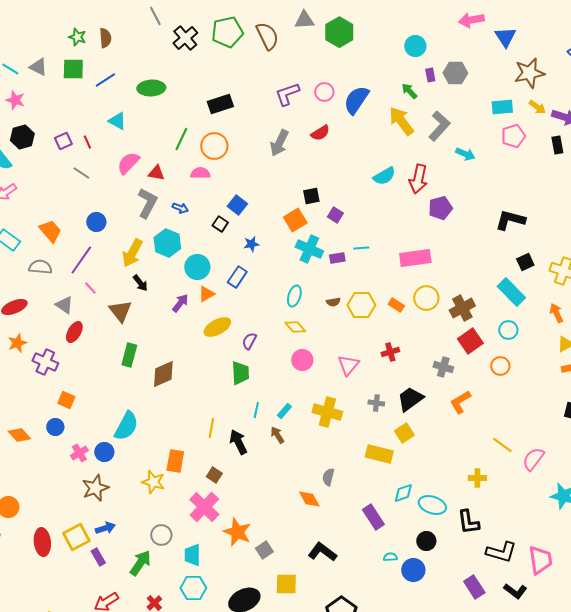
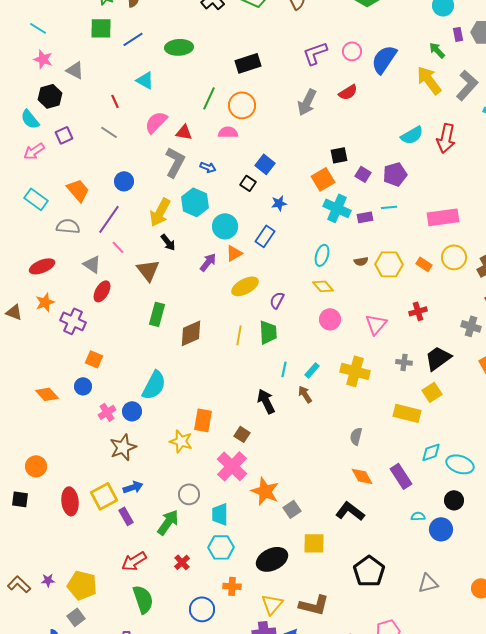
gray triangle: (38, 67) -> (75, 70), moved
purple square: (63, 141) -> (64, 135), moved
purple pentagon: (440, 208) -> (395, 174), moved
yellow line: (211, 428) -> (239, 335), moved
orange diamond: (309, 499) -> (362, 476), moved

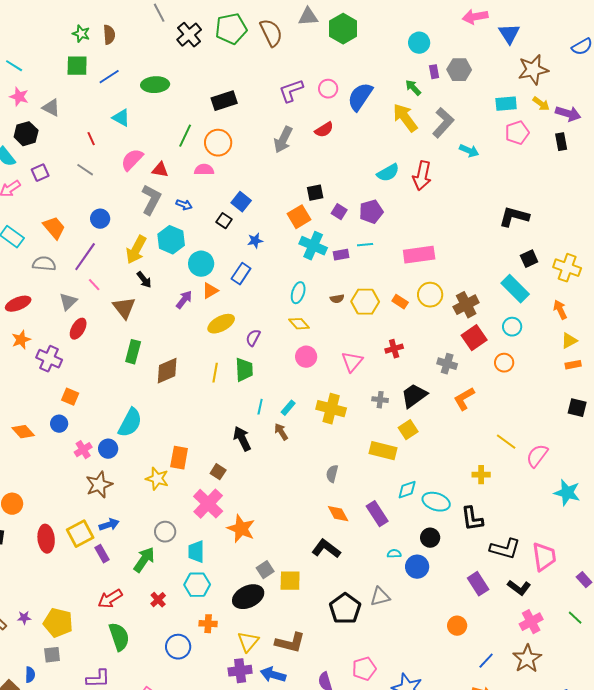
gray triangle: (92, 264) -> (68, 302), turned 42
gray square: (292, 509) -> (265, 570), moved
gray triangle: (428, 583) -> (380, 597), moved
gray square: (76, 617) -> (52, 655), turned 30

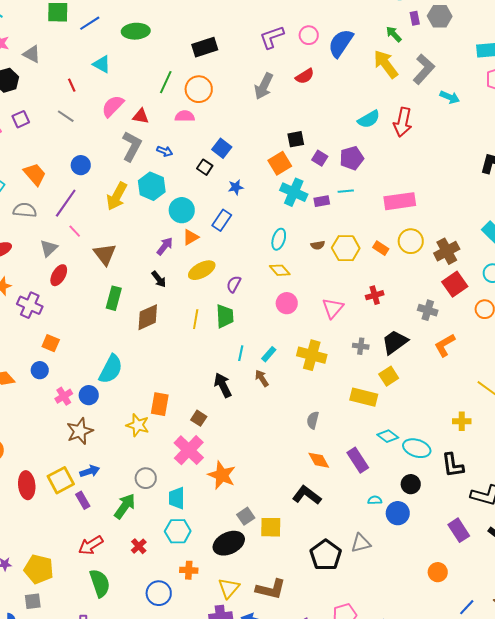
black arrow: (144, 280) -> (159, 279), moved
cyan diamond: (407, 490) -> (388, 436), turned 55

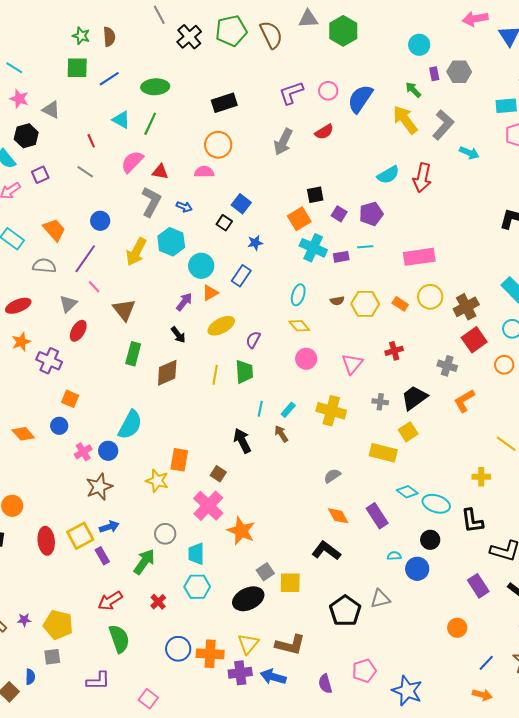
green line: (166, 82) -> (150, 124), moved
gray semicircle: (313, 420) -> (332, 476), turned 42
orange cross: (189, 570) -> (210, 654), moved, size x1.5

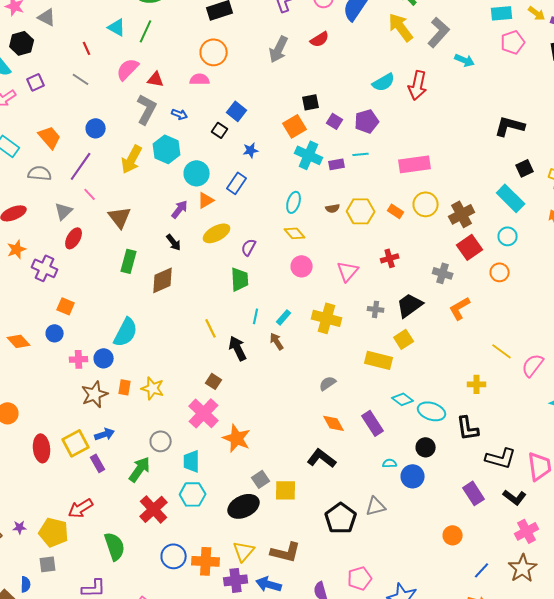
yellow line: (215, 375) -> (211, 328), moved, turned -36
pink cross: (83, 452) -> (79, 359), turned 30
orange rectangle: (179, 460) -> (125, 387), moved, size x0.7
red arrow: (110, 601) -> (81, 508), moved
red cross: (158, 602) -> (154, 509), size x1.8

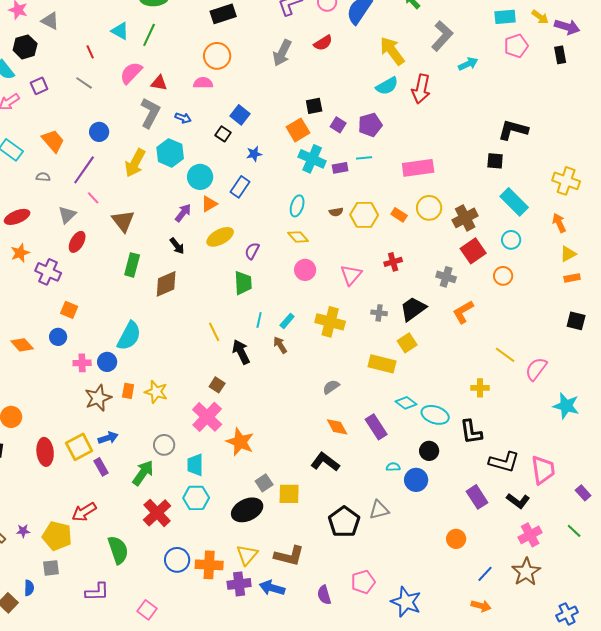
yellow arrow: (401, 27) -> (392, 51), moved
cyan arrow: (465, 60) -> (468, 64), turned -48
black square: (525, 168) -> (495, 161), moved, turned 30
gray semicircle: (40, 173) -> (43, 177), size x0.6

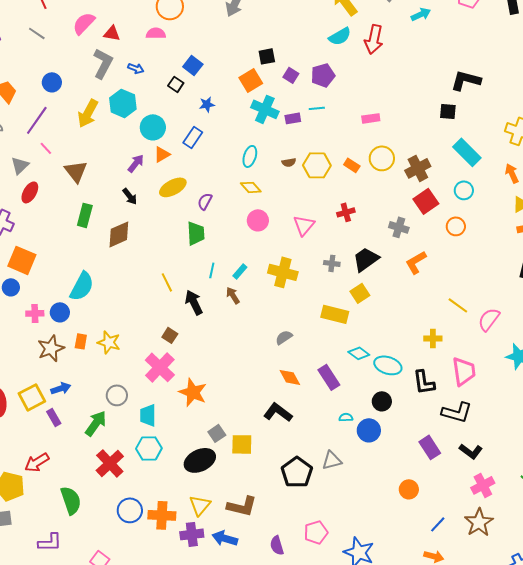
pink rectangle: (418, 168) -> (371, 118), size x0.6
orange square: (69, 310) -> (22, 260), size x1.6
pink trapezoid: (543, 470) -> (464, 371), moved

